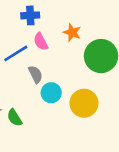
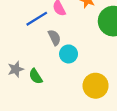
yellow circle: (84, 103) -> (96, 86), moved

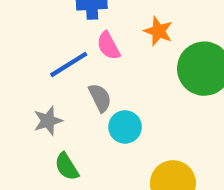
gray star: (16, 69) -> (48, 121), moved

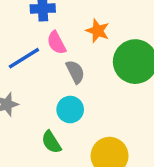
gray semicircle: (100, 98) -> (75, 72), moved
green semicircle: (67, 167) -> (51, 142), moved

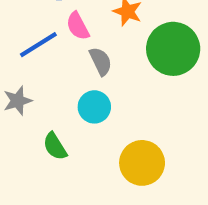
green semicircle: (51, 142) -> (55, 146), moved

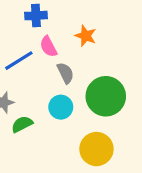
green circle: (173, 49) -> (106, 96), moved
green semicircle: (55, 146) -> (22, 124), moved, turned 95

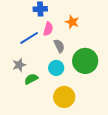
pink semicircle: (48, 47) -> (48, 29), turned -136
yellow circle: (96, 149) -> (64, 97), moved

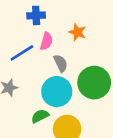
cyan circle: (56, 68) -> (57, 92), size x1.5
green semicircle: (31, 79) -> (40, 116), moved

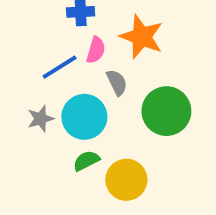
orange star: (77, 32) -> (142, 37), size x1.6
cyan circle: (57, 92) -> (84, 117), moved

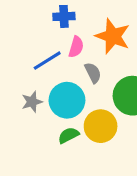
yellow circle: (126, 180) -> (101, 126), moved

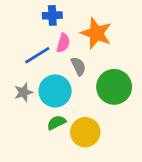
yellow circle: (101, 126) -> (85, 132), moved

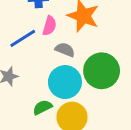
gray semicircle: (78, 66) -> (65, 50), turned -42
cyan circle: (55, 91) -> (65, 82), moved

